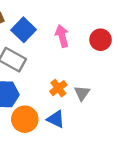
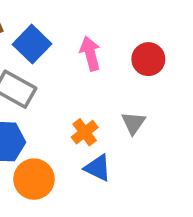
gray triangle: (82, 93) -> (133, 123), moved
blue triangle: (56, 119) -> (98, 168), moved

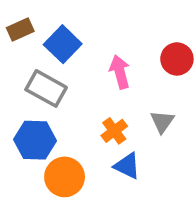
pink arrow: (90, 53) -> (120, 72), moved

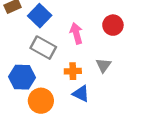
gray rectangle: (46, 88) -> (43, 48), moved
orange cross: (114, 131) -> (73, 71), turned 35

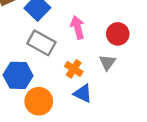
red circle: (113, 25) -> (118, 34), moved
orange cross: (73, 71) -> (74, 69), turned 35

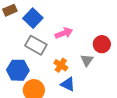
pink arrow: (78, 27) -> (64, 33), turned 84
red circle: (118, 34) -> (102, 44), moved

